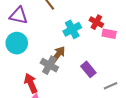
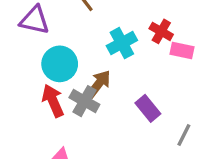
cyan circle: (17, 43) -> (60, 64), moved
red arrow: (31, 83) -> (53, 101), moved
gray line: (110, 86) -> (184, 135), turned -40

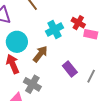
gray cross: (84, 101) -> (32, 84), moved
gray line: (184, 135) -> (91, 76), moved

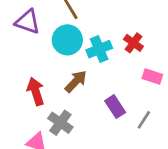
pink rectangle: (91, 34) -> (152, 77), moved
cyan circle: (17, 42) -> (67, 40), moved

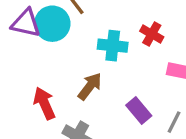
cyan circle: (67, 40) -> (52, 24), moved
cyan cross: (99, 49) -> (113, 46), turned 35

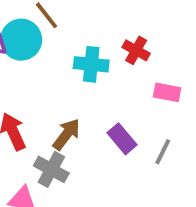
brown arrow: (90, 86) -> (66, 134), moved

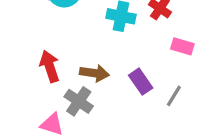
brown arrow: (66, 134) -> (94, 73), turned 56

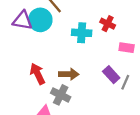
purple rectangle: (141, 82) -> (111, 75), moved

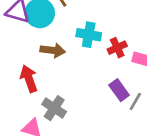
red cross: (108, 24) -> (117, 48), moved, turned 32
brown arrow: (69, 74) -> (53, 50), moved

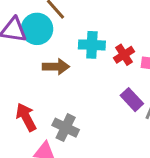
red arrow: (29, 79) -> (26, 117), moved

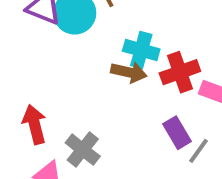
red cross: (124, 55) -> (180, 72), size x1.4
brown arrow: (56, 67) -> (129, 72), moved

